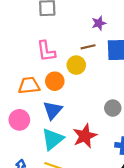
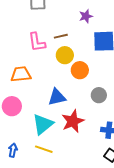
brown line: (88, 47) -> (61, 36), moved
orange circle: (55, 81) -> (80, 70), moved
blue triangle: (53, 110) -> (57, 97), moved, turned 36

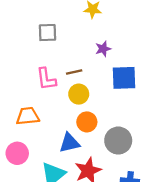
orange circle: (80, 70) -> (87, 122), moved
gray circle: (99, 95) -> (118, 141), size x1.5

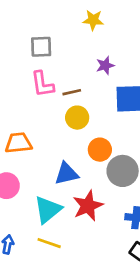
pink L-shape: (46, 79) -> (42, 84), moved
orange circle: (87, 122) -> (100, 150), moved

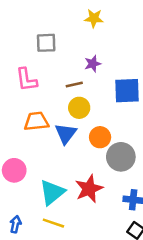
purple star: (105, 65) -> (93, 64), moved
pink L-shape: (42, 84) -> (26, 80), moved
orange trapezoid: (18, 143) -> (36, 121), moved
blue triangle: (66, 174) -> (66, 134), moved, turned -40

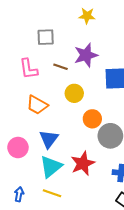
purple star: (93, 64) -> (86, 55), size x1.6
brown line: (74, 84) -> (60, 67), moved, turned 32
orange trapezoid: (36, 121) -> (37, 105), turned -145
blue triangle: (66, 134) -> (49, 139), moved

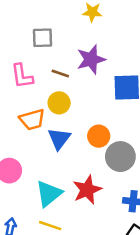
yellow circle: (74, 93) -> (59, 103), moved
orange trapezoid: (37, 105) -> (32, 119), turned -45
blue triangle: (49, 139) -> (59, 139), moved

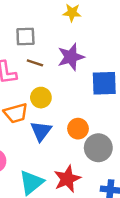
brown line: (60, 73) -> (35, 63), moved

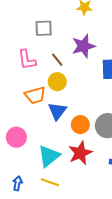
brown line: (35, 63) -> (57, 60), moved, turned 32
orange circle: (78, 129) -> (80, 125), moved

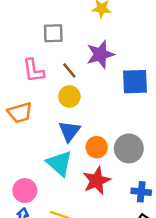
orange trapezoid: (35, 95) -> (20, 113), moved
pink circle: (16, 137) -> (25, 191), moved
cyan triangle: (49, 156) -> (59, 163), moved, turned -40

